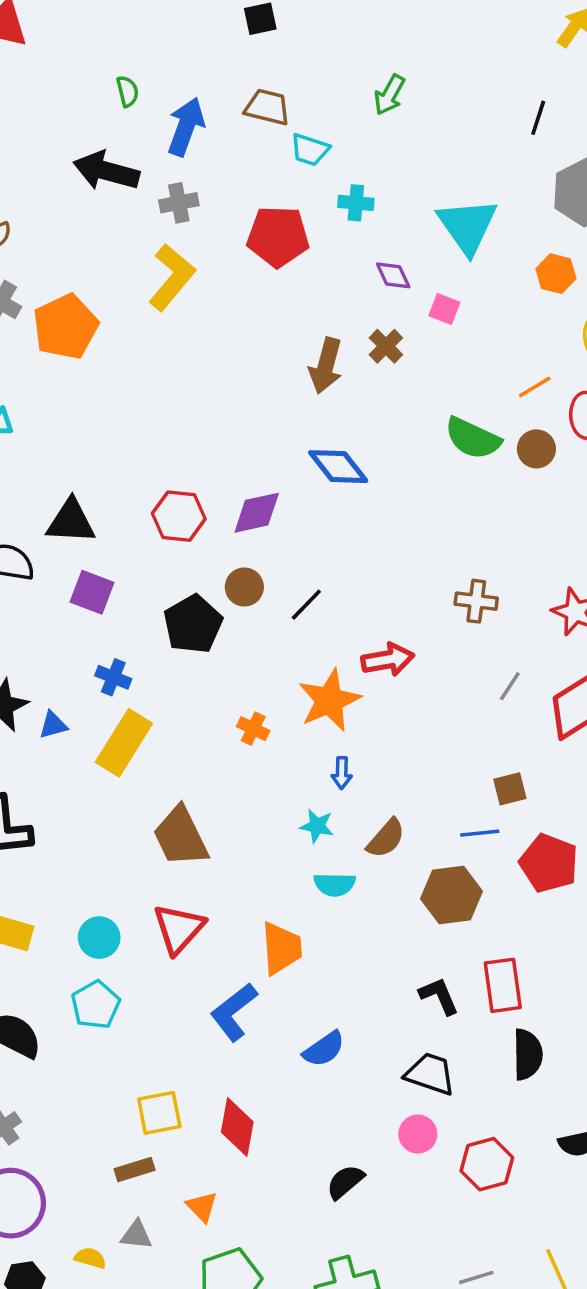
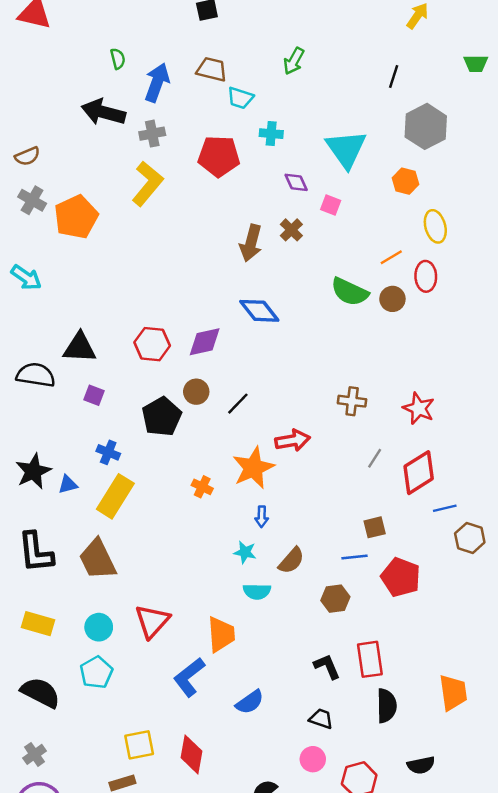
purple square: (92, 592) -> (94, 395), size x0.7
brown trapezoid: (181, 837) -> (98, 559), moved
brown hexagon: (451, 895) -> (335, 599), size x0.7
black trapezoid: (430, 1074) -> (321, 719), size x0.7

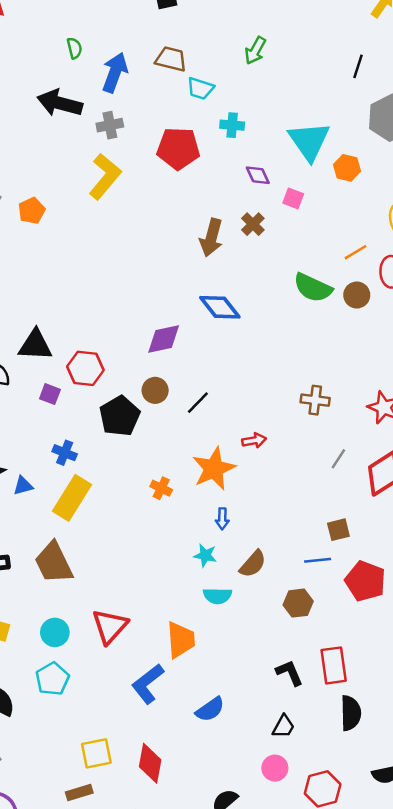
orange hexagon: (406, 181) -> (347, 168), moved
orange pentagon: (76, 217) -> (32, 211), size x0.6
red hexagon: (152, 344) -> (85, 368), moved
red arrow: (293, 440) -> (254, 440), size x0.7
black trapezoid: (321, 719) -> (283, 727), turned 100

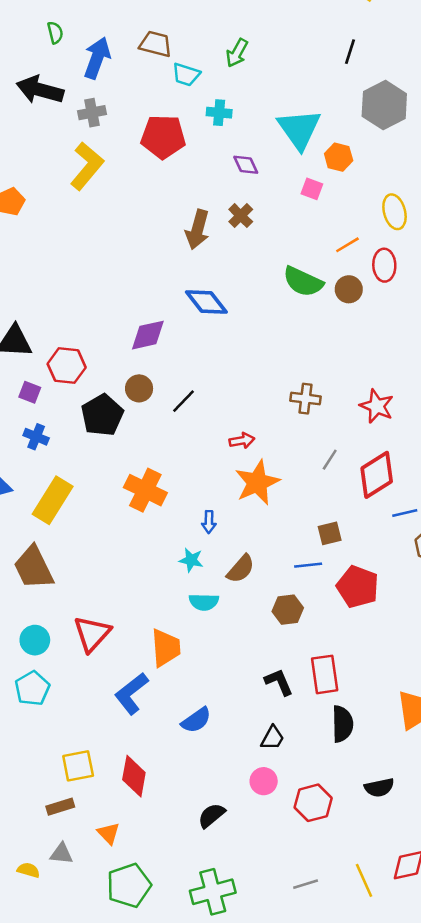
green arrow: (255, 51) -> (237, 53), moved
pink square: (293, 198) -> (312, 189), moved
blue cross: (65, 453) -> (36, 437), moved
orange star: (214, 469) -> (257, 482), moved
orange cross: (161, 488) -> (145, 490), size x1.8

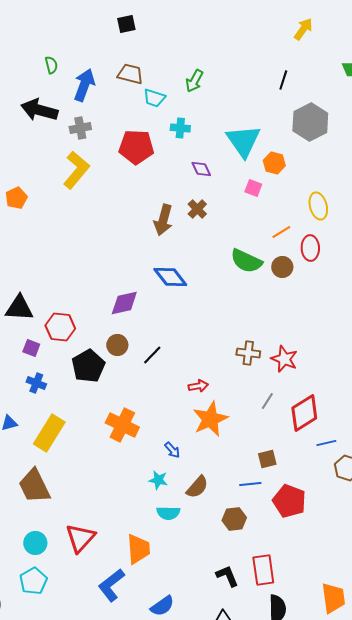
red star: (377, 406) -> (284, 359), moved
blue arrow: (209, 522) -> (172, 450), turned -42

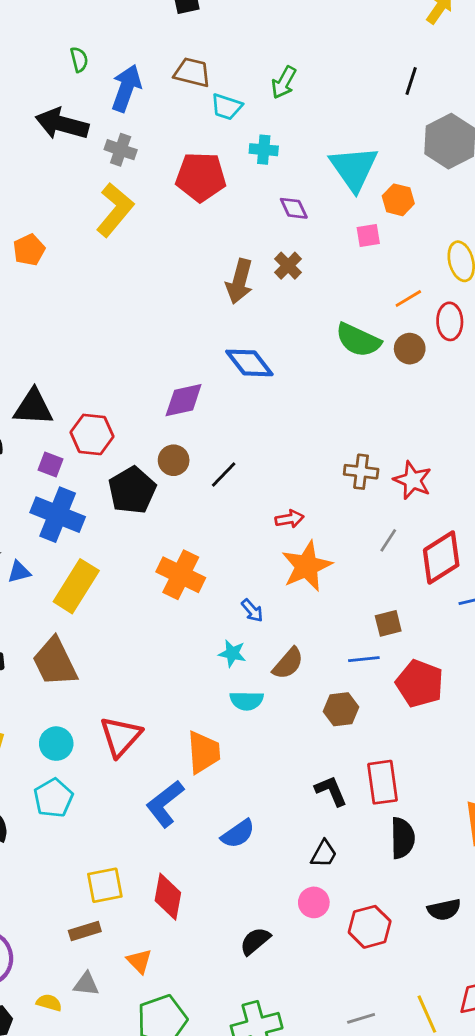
gray cross: (80, 128) -> (121, 150), turned 30
pink square: (253, 188) -> (368, 236), turned -30
blue cross: (36, 383) -> (58, 515), size x1.8

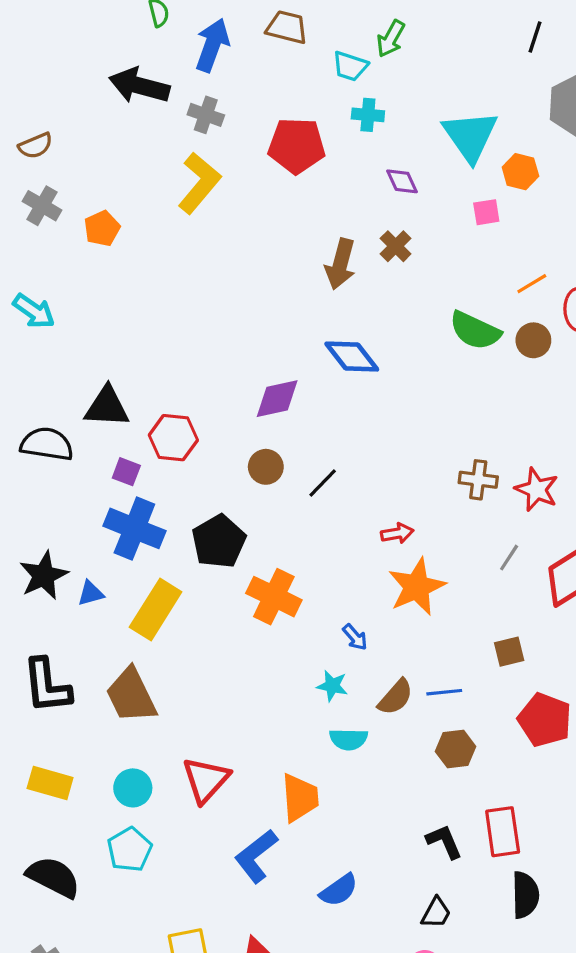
cyan trapezoid: (227, 107) -> (350, 66), moved
black pentagon: (132, 490) -> (219, 541), moved
blue line: (364, 659) -> (444, 692), moved

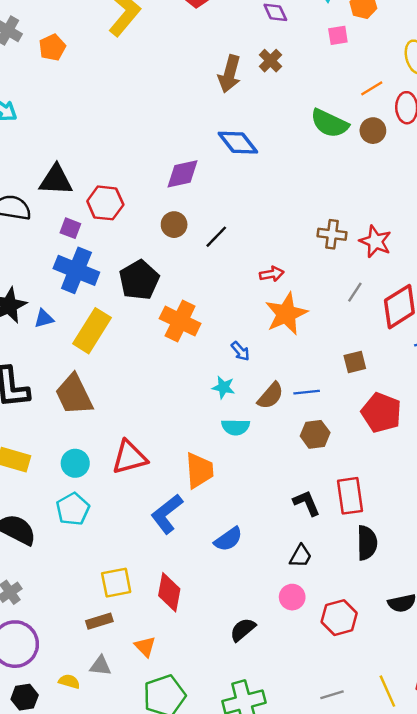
red triangle: (206, 780) -> (129, 457), turned 33

